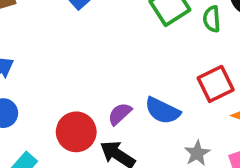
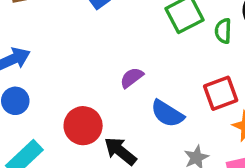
purple semicircle: (120, 114) -> (132, 78), moved

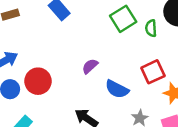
red circle: (83, 126) -> (38, 81), moved

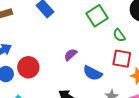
green semicircle: (151, 28) -> (119, 35), moved, turned -32
red square: (153, 72) -> (122, 59), turned 36

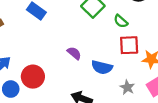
purple semicircle: (71, 55) -> (74, 53), turned 96

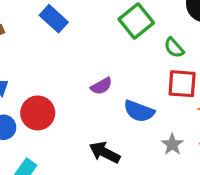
purple semicircle: (74, 53) -> (101, 86), turned 104

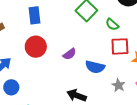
blue rectangle: (54, 19) -> (34, 15), turned 48
red circle: (38, 113) -> (36, 47), moved

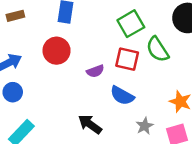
green semicircle: (112, 24) -> (158, 49), size x1.5
red square: (120, 46) -> (127, 59), moved

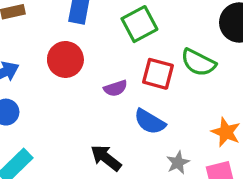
green square: (131, 24) -> (139, 24), moved
green semicircle: (158, 49) -> (198, 62), turned -32

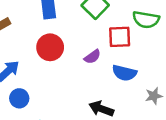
gray star: (178, 163) -> (154, 96), turned 30

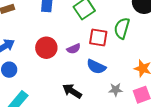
green semicircle: (146, 20) -> (122, 28), turned 85
red circle: (50, 47) -> (46, 48), moved

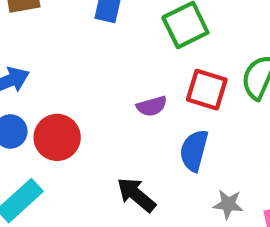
red circle: (46, 48) -> (57, 137), moved
blue semicircle: (96, 67) -> (194, 150), turned 72

